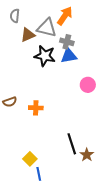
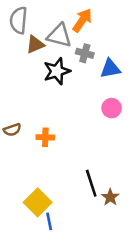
gray semicircle: (15, 16) -> (19, 20), size x1.5
black star: (45, 56) -> (57, 71), turned -30
blue triangle: (69, 56) -> (110, 69), moved
yellow square: (30, 159) -> (38, 202), size x1.5

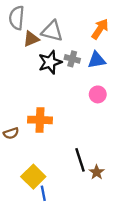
orange arrow: (82, 20) -> (100, 29), moved
gray cross: (85, 53) -> (72, 59), moved
brown semicircle: (12, 130) -> (11, 133), moved
orange cross: (45, 137) -> (40, 120), size x1.5

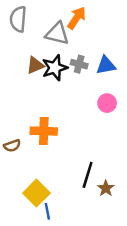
orange arrow: (100, 29) -> (77, 18), moved
brown triangle: (31, 39) -> (35, 65), moved
black line: (80, 160) -> (88, 175), turned 35

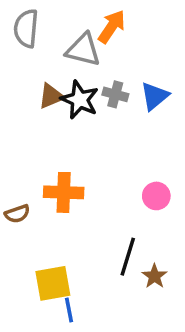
blue triangle: (106, 65) -> (155, 96), turned -30
black star: (55, 68) -> (80, 100), turned -30
pink circle: (107, 103) -> (156, 196), moved
yellow square: (36, 193) -> (53, 283), turned 35

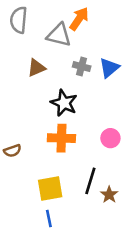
black star: (80, 100) -> (64, 103), moved
orange cross: (64, 192) -> (61, 138), moved
yellow square: (53, 283) -> (50, 188), moved

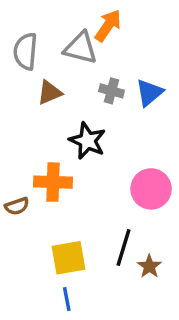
gray semicircle: (19, 20) -> (25, 51), moved
orange cross: (61, 138) -> (53, 182), moved
pink circle: (110, 138) -> (151, 189), size x1.5

